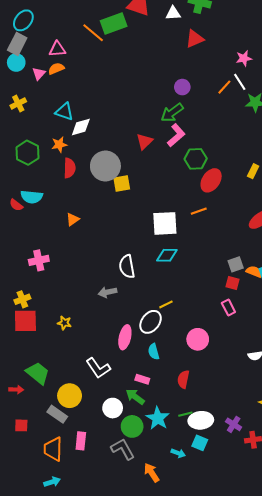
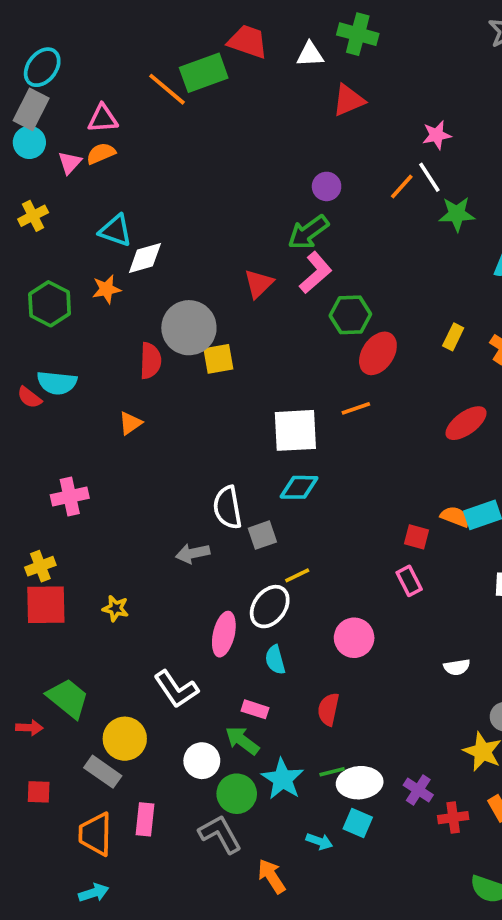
red semicircle: (70, 168) -> (150, 361), moved
gray square: (236, 264) -> (262, 535), moved

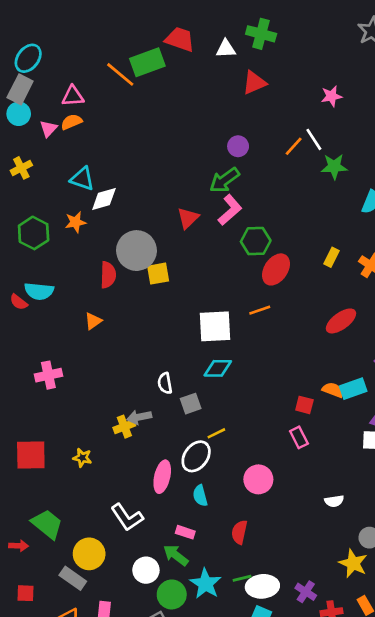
pink star: (437, 135) -> (331, 96), moved
white semicircle: (227, 507) -> (165, 383), size x0.7
yellow cross: (40, 566) -> (124, 427), moved

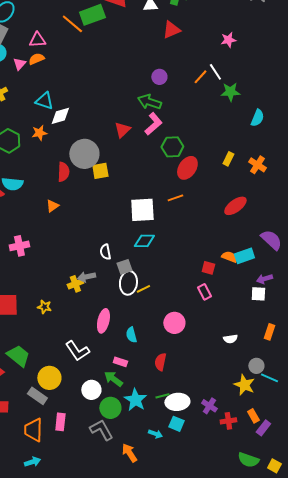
green arrow: (225, 180) -> (149, 102), turned 55
white ellipse: (196, 456) -> (128, 283), moved, turned -30

